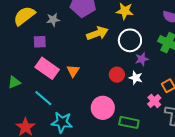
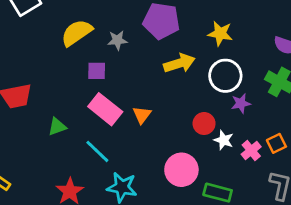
white star: (136, 78) -> (224, 140), moved
pink cross: (154, 101) -> (251, 151), moved

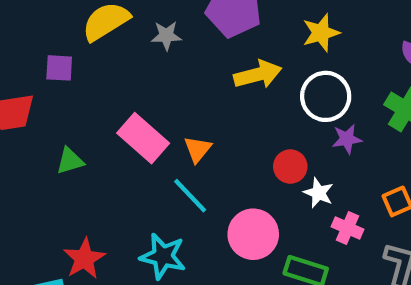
yellow star: (220, 33) -> (321, 33), turned -30
purple square: (97, 71) -> (59, 68), moved
cyan line: (97, 151) -> (190, 196), moved
pink cross: (251, 151) -> (347, 228), moved, turned -30

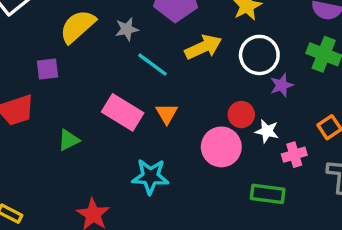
cyan line: (190, 196) -> (153, 65), moved
pink cross: (347, 228) -> (294, 155), turned -30
pink circle: (253, 234) -> (221, 147), moved
cyan star: (163, 256) -> (150, 176), moved

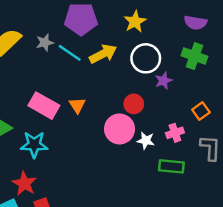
cyan line: (153, 65) -> (70, 53), moved
white star: (267, 131) -> (146, 141), moved
cyan star: (150, 176) -> (34, 145), moved
green rectangle: (268, 194) -> (171, 166), moved

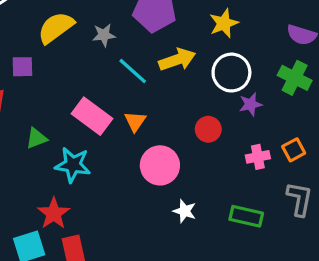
cyan line: (70, 53) -> (133, 71), moved
pink circle: (120, 129) -> (160, 165), moved
pink cross: (175, 133) -> (258, 157), moved
white star: (146, 141) -> (185, 211), moved

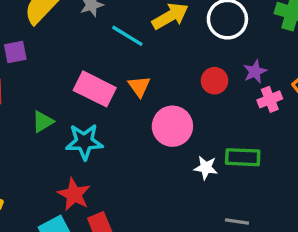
purple star: (251, 104) -> (255, 72), moved
green rectangle: (246, 216) -> (243, 157), moved

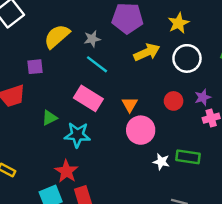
cyan line: (127, 36) -> (97, 64), moved
orange triangle: (139, 86) -> (130, 105), moved

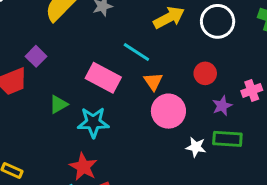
cyan line: (97, 64) -> (136, 52), moved
purple square: (35, 67) -> (36, 56), moved, turned -35
purple star: (203, 97) -> (222, 106), moved

